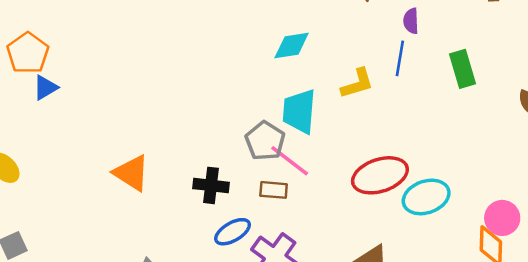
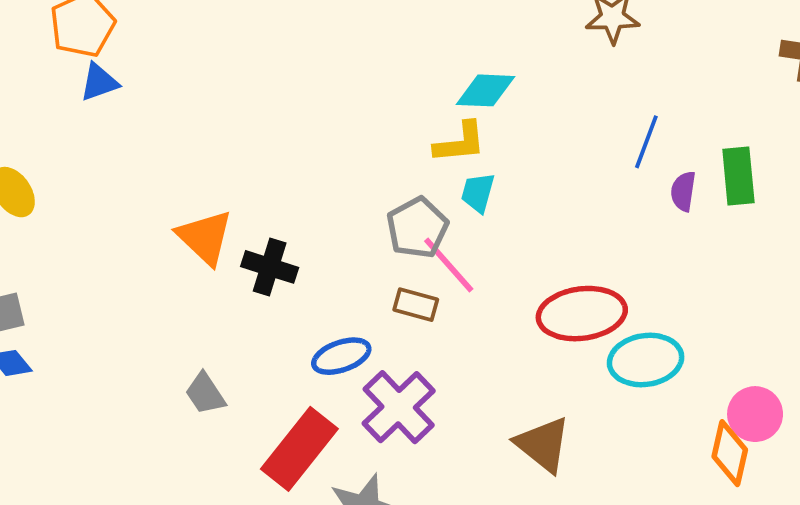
purple semicircle: (411, 21) -> (683, 191), moved
yellow L-shape: (357, 83) -> (460, 143), moved
cyan trapezoid: (299, 111) -> (478, 193), size x0.6
black cross: (211, 185) -> (270, 267), moved

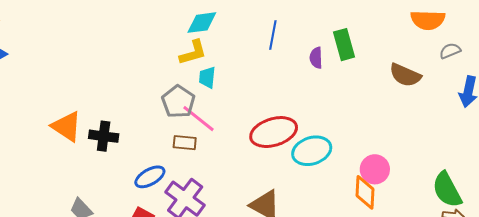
blue line: (646, 142) -> (273, 35), moved

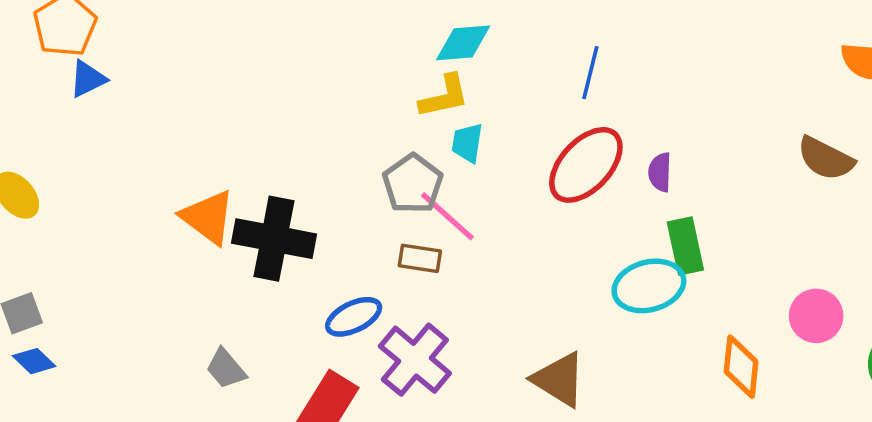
green rectangle: (344, 45) -> (685, 246), moved
purple semicircle: (316, 58) -> (660, 172), moved
red ellipse: (274, 132) -> (586, 165), moved, turned -33
black cross: (104, 136) -> (274, 239), size x1.5
pink circle: (375, 169) -> (816, 316), moved

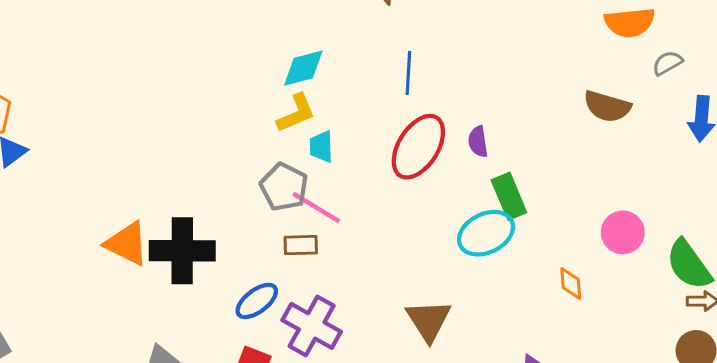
orange diamond: (741, 367) -> (571, 284), size x0.7
brown triangle: (559, 379) -> (429, 320), turned 36

